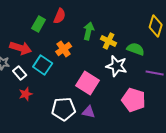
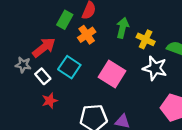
red arrow: (21, 48) -> (44, 47), turned -55
orange cross: (64, 49) -> (87, 35), moved
pink square: (88, 83) -> (112, 74), moved

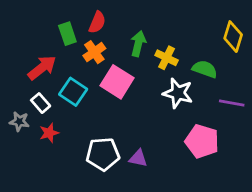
green rectangle: (65, 20) -> (67, 34), turned -48
gray star: (23, 65) -> (19, 121), moved
pink square: (112, 74) -> (117, 82), moved

